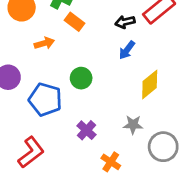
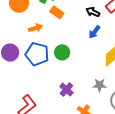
black arrow: (125, 22) -> (93, 12), turned 40
blue pentagon: (45, 99) -> (37, 54), moved

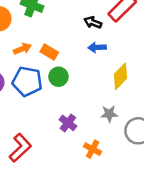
orange rectangle: (57, 12) -> (49, 52), moved
blue arrow: (94, 32) -> (97, 47), turned 56

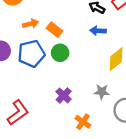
blue pentagon: (27, 81) -> (31, 54), turned -30

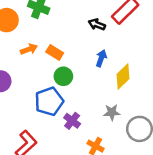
blue arrow: (98, 31) -> (101, 58), moved, turned 112
blue pentagon: (31, 54) -> (49, 101), moved

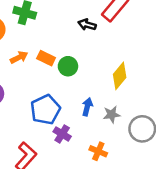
blue arrow: (101, 58) -> (87, 107), moved
green circle: (63, 76) -> (68, 66), moved
purple cross: (72, 121) -> (62, 134), moved

